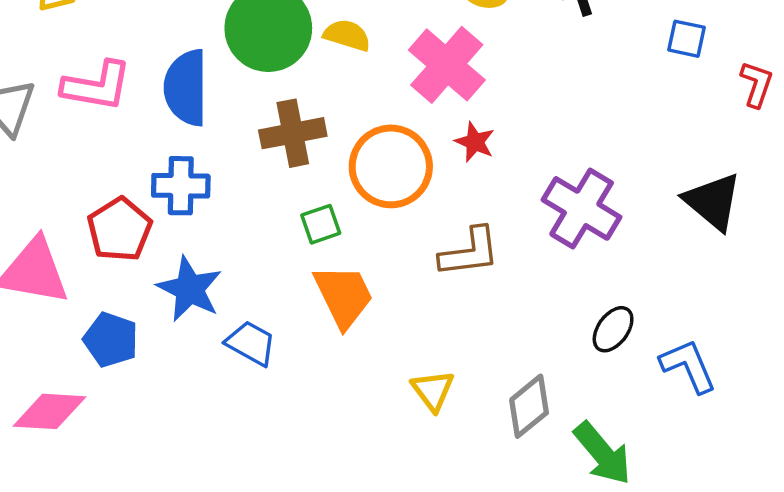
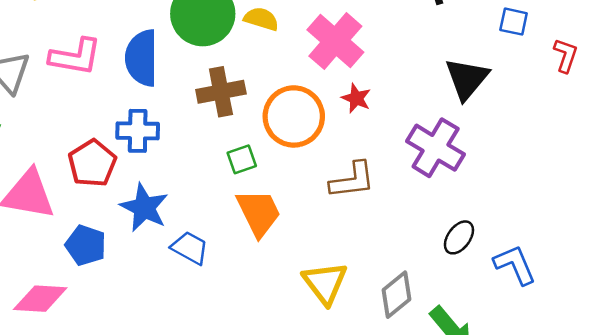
black triangle: (713, 201) -> (467, 79), moved, turned 30
yellow triangle: (433, 390) -> (325, 283), size x1.4

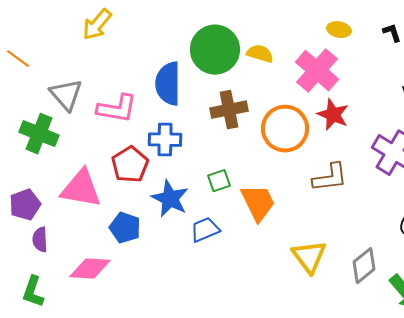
pink L-shape: (75, 57) -> (117, 109), moved
red star: (356, 98) -> (333, 115), size x1.4
green square: (242, 159) -> (219, 181), moved
blue trapezoid: (190, 248) -> (205, 230), turned -52

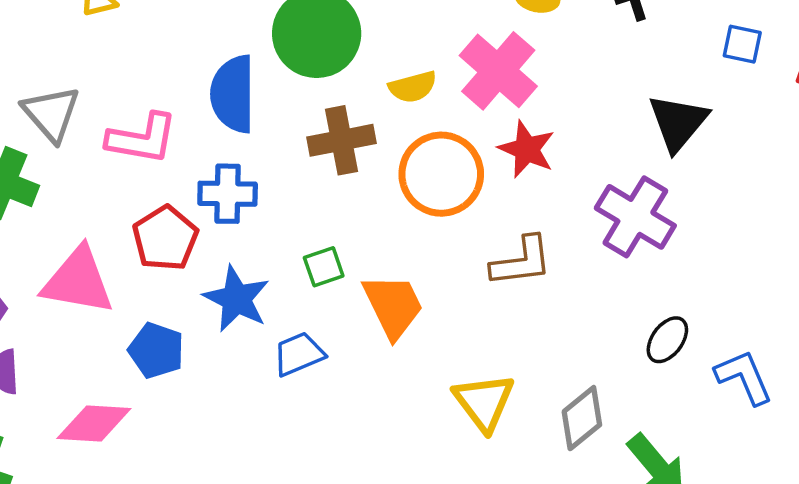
yellow semicircle: (260, 54) -> (413, 87), moved, turned 148

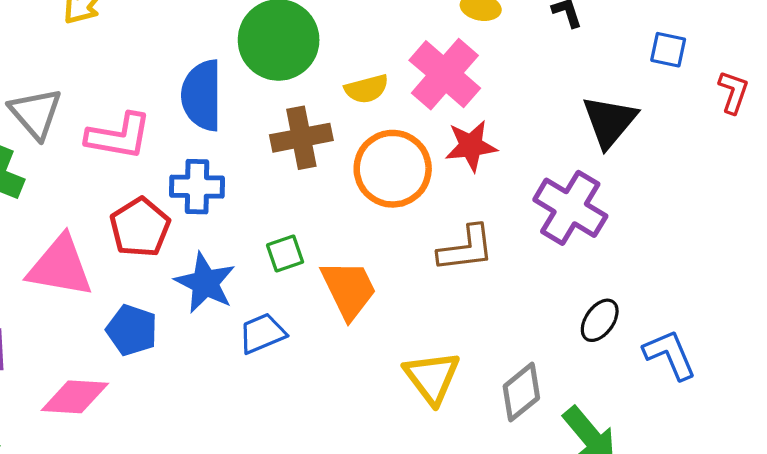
red star: (527, 149) -> (471, 146), turned -30

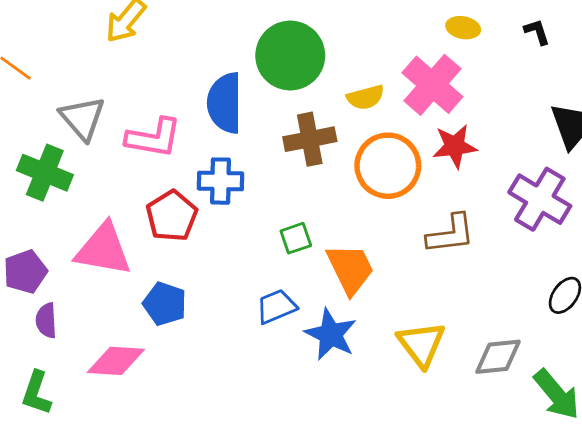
blue star: (205, 283) -> (331, 334), moved
gray diamond: (521, 392) -> (498, 357), turned 33

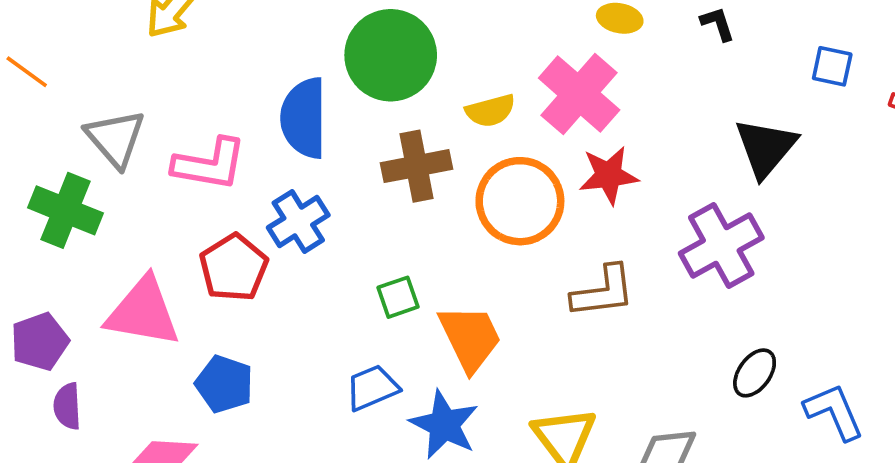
blue cross: (221, 181) -> (298, 221), turned -33
purple cross: (540, 199) -> (721, 245), turned 30

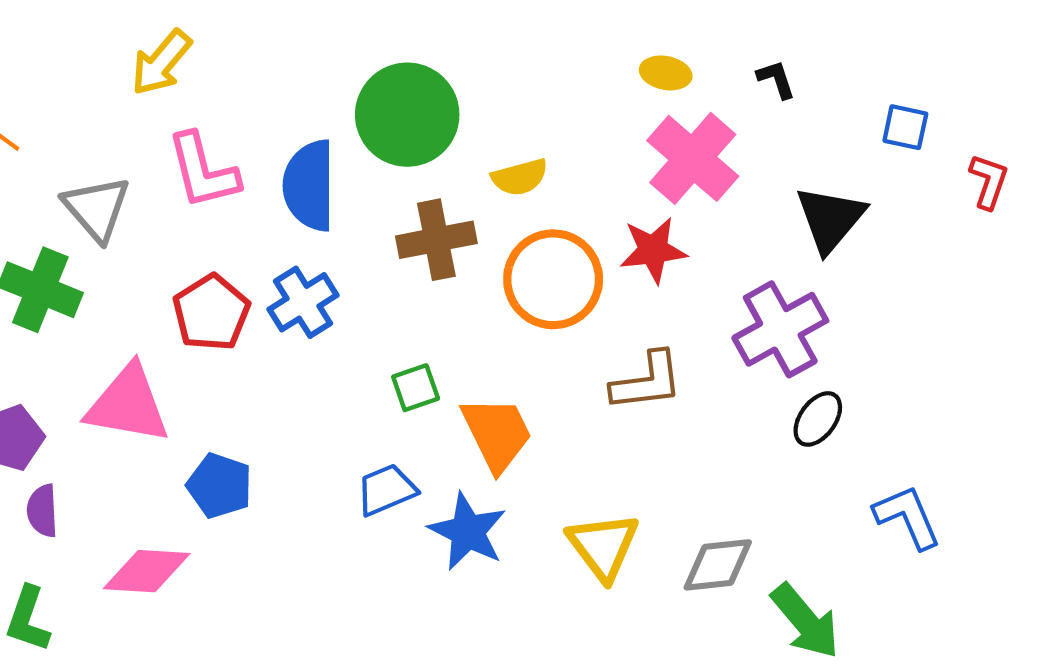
pink cross: (579, 94) -> (693, 158), moved
pink L-shape: (210, 164) -> (203, 171), moved, turned 66
red pentagon: (234, 268) -> (211, 313), moved
black ellipse: (755, 373) -> (818, 419), moved

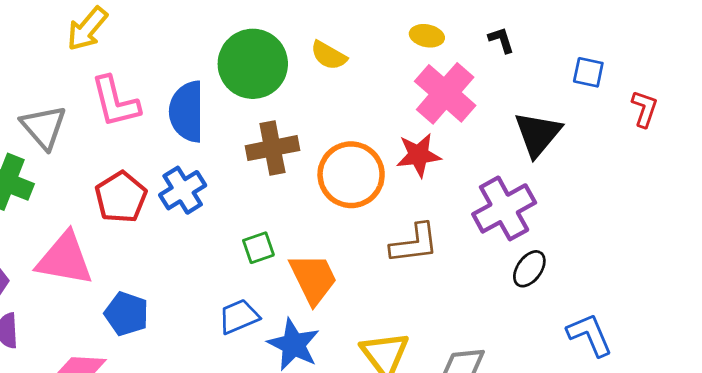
yellow semicircle: (520, 177) -> (329, 55), moved, turned 45

